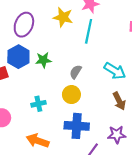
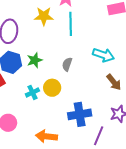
yellow circle: (71, 95) -> (52, 88), moved
cyan cross: (38, 104) -> (32, 92), moved

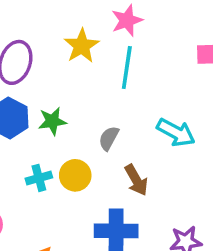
yellow star: (44, 16) -> (82, 46), turned 30
brown arrow: (114, 82) -> (136, 180), moved

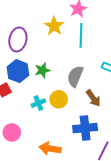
gray semicircle: (109, 138) -> (75, 76), size x1.5

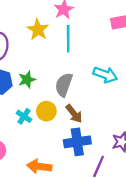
brown arrow: (93, 98) -> (74, 114), moved
cyan cross: (38, 103) -> (24, 116), turned -32

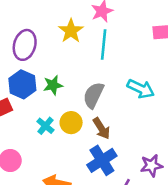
blue cross: (77, 142) -> (102, 160), turned -30

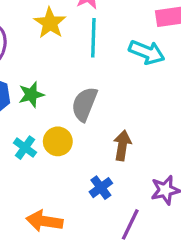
cyan arrow: (141, 89) -> (147, 52), moved
brown arrow: (101, 129) -> (122, 146), moved, turned -135
blue cross: (102, 160) -> (101, 188), size x0.6

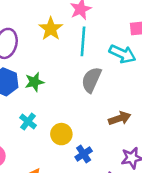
gray semicircle: (84, 104) -> (91, 80), moved
yellow circle: (58, 141) -> (61, 134), moved
brown arrow: (122, 146) -> (120, 118), moved, turned 60

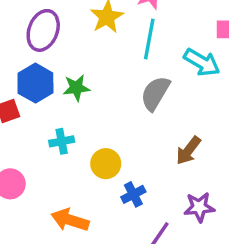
brown arrow: (120, 118) -> (188, 151), turned 140
cyan cross: (28, 122) -> (62, 141), turned 35

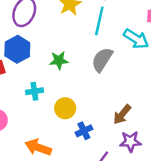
green star: (76, 88) -> (59, 60), moved
brown arrow: (188, 151) -> (122, 114), moved

